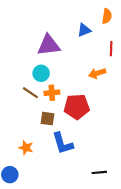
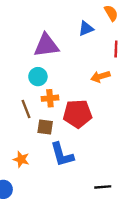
orange semicircle: (107, 16) -> (111, 13), turned -40
brown line: (30, 93) -> (26, 109), moved, turned 35

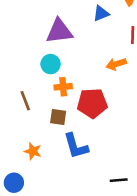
brown line: (26, 109) -> (25, 101), moved

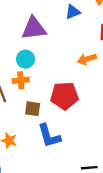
orange cross: (63, 87) -> (21, 80), moved

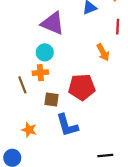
purple triangle: (34, 28) -> (53, 23), turned 30
orange arrow: (87, 59) -> (103, 52), turned -102

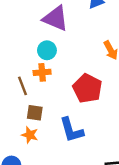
red pentagon: (82, 87) -> (87, 88), turned 30
brown square: (51, 99) -> (35, 113), moved

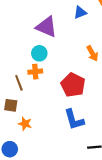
brown square: (35, 113) -> (11, 105), moved
blue L-shape: (71, 130) -> (74, 120), moved

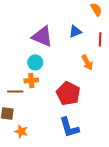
blue triangle: (80, 13) -> (75, 31), moved
brown line: (19, 83) -> (15, 91), turned -70

